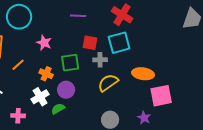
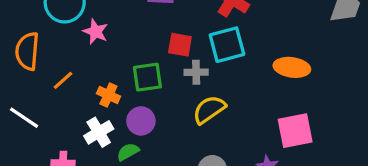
pink star: (44, 43) -> (95, 32), moved
orange ellipse: (143, 74) -> (292, 67), moved

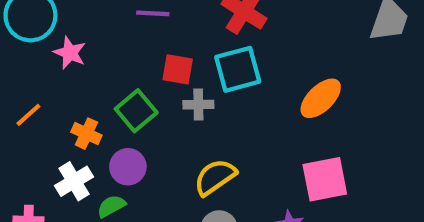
orange ellipse: (292, 67) -> (321, 98), turned -52
green square: (147, 77) -> (136, 111), turned -32
yellow semicircle: (209, 110) -> (215, 177), moved

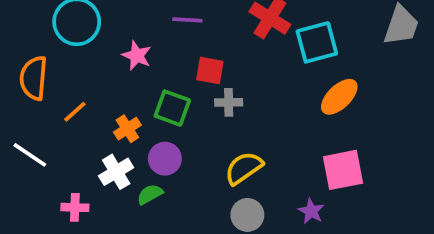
pink star: (70, 53) -> (137, 56), moved
cyan square: (238, 69) -> (317, 42), moved
green square: (136, 111) -> (172, 108), turned -30
orange cross: (86, 134) -> (127, 129), turned 32

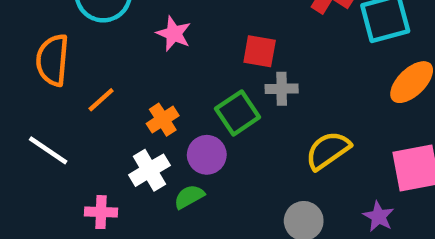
green square: (172, 108) -> (238, 113), moved, turned 36
yellow semicircle: (244, 168) -> (328, 150), moved

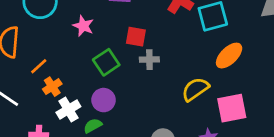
green square: (238, 113) -> (106, 62), moved
orange cross: (163, 120) -> (52, 87), moved
yellow semicircle: (328, 150) -> (195, 89), moved

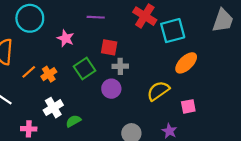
orange cross: (52, 87) -> (49, 74), moved
purple circle: (104, 100) -> (111, 89), moved
pink square: (232, 108) -> (188, 106), size x0.6

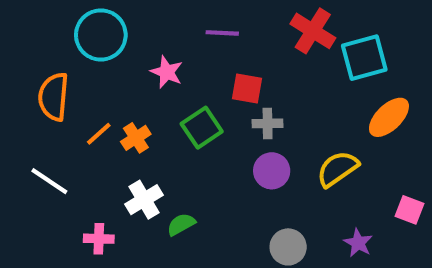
purple circle: (111, 89) -> (272, 171), moved
pink square: (188, 106) -> (410, 210), moved, turned 32

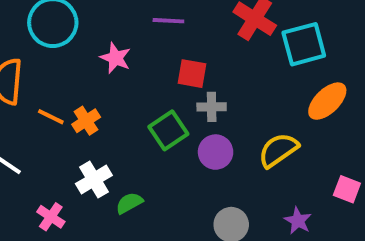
green square: (202, 128) -> (168, 130), moved
orange line: (99, 134) -> (51, 117), turned 68
pink cross: (99, 239) -> (51, 217), turned 32

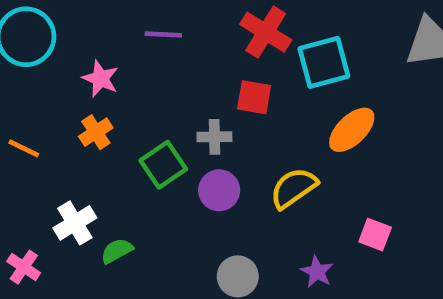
red square: (192, 74) -> (254, 97), moved
orange cross: (86, 121) -> (96, 132), moved

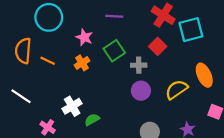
red square: (254, 97) -> (158, 46), turned 35
orange ellipse: (352, 130) -> (204, 75), moved, turned -70
orange line: (24, 148) -> (48, 61), moved
green square: (163, 165) -> (114, 51), moved

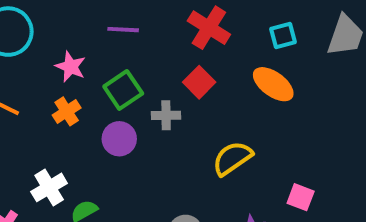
cyan square: (191, 30) -> (283, 35), moved, size x0.6
orange ellipse: (204, 75) -> (273, 84), moved, turned -30
purple circle: (141, 91) -> (119, 139), moved

